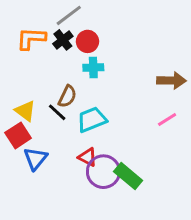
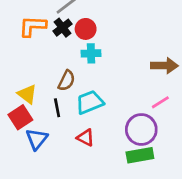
black line: (57, 112) -> (57, 108), moved, turned 36
purple circle: (103, 172) -> (141, 129), moved
green rectangle: (128, 176) -> (140, 155), moved, turned -50

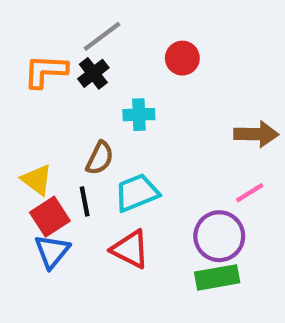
red circle: (86, 29) -> (182, 58), moved
red square: (20, 117) -> (50, 217), moved
red triangle: (86, 138) -> (130, 249), size x1.4

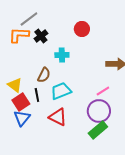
gray line: (102, 36) -> (29, 19), moved
pink line: (250, 193) -> (103, 91), moved
green rectangle: (217, 277) -> (98, 130), turned -30

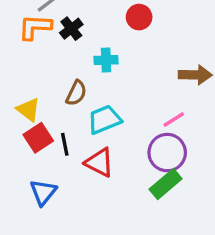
black line: (37, 95) -> (65, 144), moved
blue triangle: (22, 118) -> (43, 192), moved

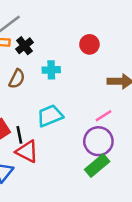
red circle: (139, 17) -> (89, 44), moved
brown semicircle: (76, 93) -> (17, 79), moved
red triangle: (99, 162) -> (27, 151), moved

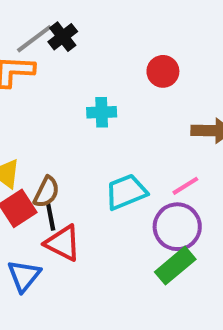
black cross: (24, 46) -> (63, 37), moved
brown semicircle: (17, 79) -> (46, 192), moved
cyan trapezoid: (50, 116) -> (126, 192), moved

